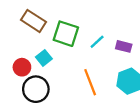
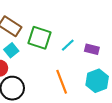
cyan square: (44, 58) -> (11, 50), moved

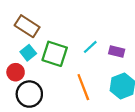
green square: (40, 38) -> (55, 54), moved

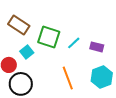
cyan square: (28, 53) -> (27, 52), moved
green square: (55, 54) -> (49, 37), moved

